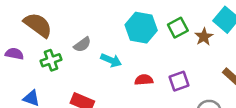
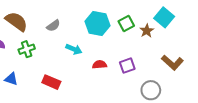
gray semicircle: (82, 45) -> (53, 26), moved

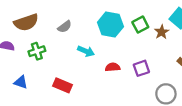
brown semicircle: (16, 21) -> (26, 22), turned 125

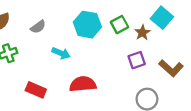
red semicircle: (113, 67) -> (83, 84), moved, size x1.6
purple square: (141, 68) -> (137, 60), moved

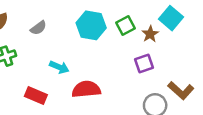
cyan arrow: (61, 53) -> (59, 67), moved
brown L-shape: (171, 68) -> (181, 91), moved

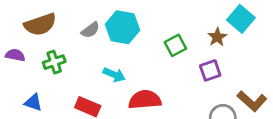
cyan hexagon: (91, 25) -> (122, 27), moved
green square: (126, 25) -> (175, 45), moved

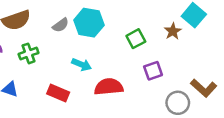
purple square: (210, 70) -> (153, 71), moved

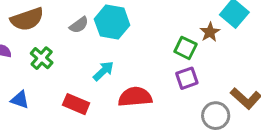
green square: (136, 39) -> (185, 48), moved, turned -36
green cross: (29, 53) -> (42, 58), turned -30
cyan arrow: (82, 65) -> (103, 71), turned -66

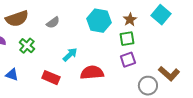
cyan hexagon: (112, 22) -> (99, 21), moved
brown star: (210, 32) -> (130, 20), moved
green square: (185, 48) -> (127, 39), turned -35

